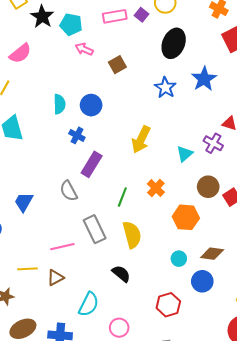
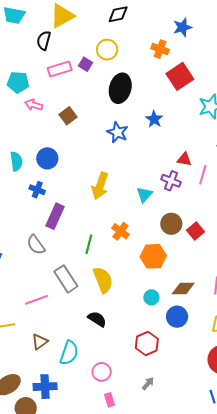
blue star: (204, 79) -> (154, 119), size x0.7
brown triangle: (55, 278) -> (40, 342), moved

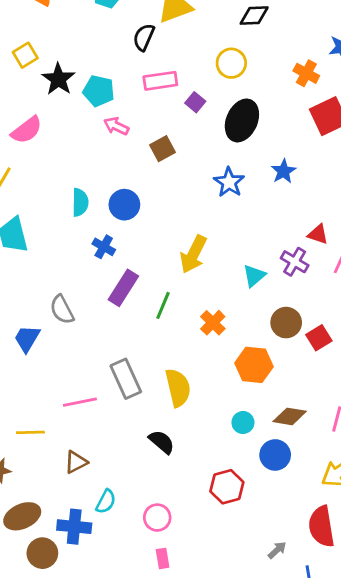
purple square: (86, 64) -> (195, 102), moved
green line: (89, 244) -> (163, 305), moved
gray semicircle: (36, 245) -> (62, 310), moved
cyan semicircle: (69, 353) -> (106, 502), moved, size x0.7
gray arrow: (148, 384) -> (277, 550), moved

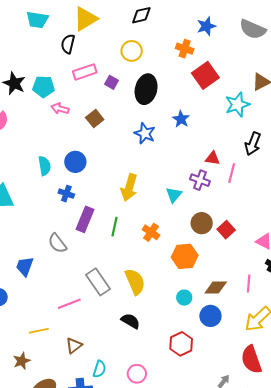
gray semicircle: (62, 310) -> (57, 243), moved

